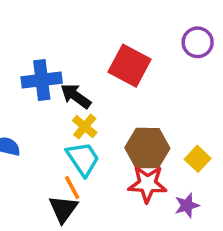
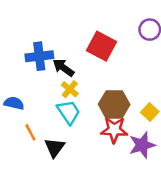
orange line: (72, 187) -> (30, 132), moved
purple star: (187, 205) -> (142, 145), size x1.5

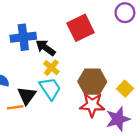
red square: (102, 46) -> (81, 28), turned 36
orange line: (30, 132) -> (15, 107), turned -70
black triangle: (55, 148) -> (27, 96), moved

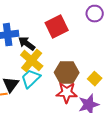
yellow cross: (51, 68) -> (32, 61), size x1.6
cyan trapezoid: (50, 89) -> (31, 79), turned -100

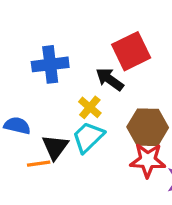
black arrow: (27, 44) -> (110, 79), moved
yellow cross: (32, 61) -> (90, 107), size x0.6

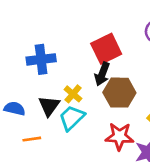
black arrow: (110, 79) -> (102, 74), moved, turned -105
brown hexagon: (148, 127) -> (119, 93), moved
black triangle: (55, 147) -> (49, 106), moved

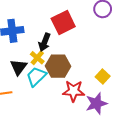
black arrow: (102, 74) -> (45, 42), moved
brown hexagon: (119, 93) -> (58, 66), moved

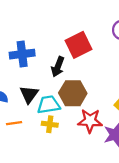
yellow cross: (37, 58) -> (50, 124), moved, turned -32
cyan trapezoid: (36, 76) -> (49, 105), turned 35

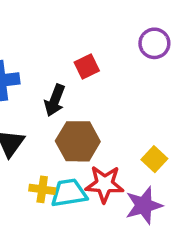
red square: (79, 45) -> (87, 66), size x0.6
cyan trapezoid: (49, 105) -> (69, 193), moved

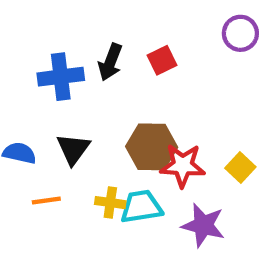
black arrow: (55, 100) -> (110, 62), moved
red star: (105, 184) -> (183, 165), moved
purple star: (144, 205) -> (203, 225), moved, turned 30

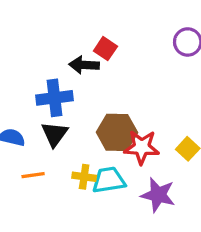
red square: (162, 60) -> (105, 49), moved, turned -30
black arrow: (110, 62) -> (84, 65), turned 72
blue cross: (61, 77) -> (54, 98), moved

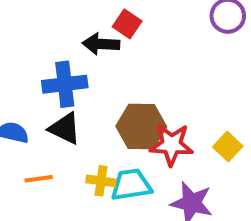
black triangle: (54, 134) -> (65, 128), turned -40

